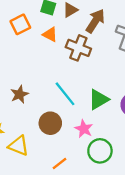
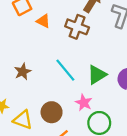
orange triangle: (50, 34) -> (43, 21), moved
brown circle: (50, 123) -> (52, 112), moved

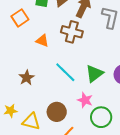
orange triangle: (43, 21) -> (42, 41), moved

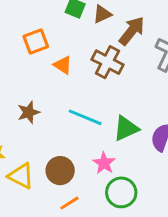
orange square: (20, 18) -> (36, 41), moved
cyan line: (65, 72) -> (85, 117), turned -35

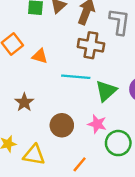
brown cross: (107, 62) -> (91, 45), moved
cyan line: (85, 117) -> (76, 77), moved
brown circle: (60, 171) -> (62, 125), moved

